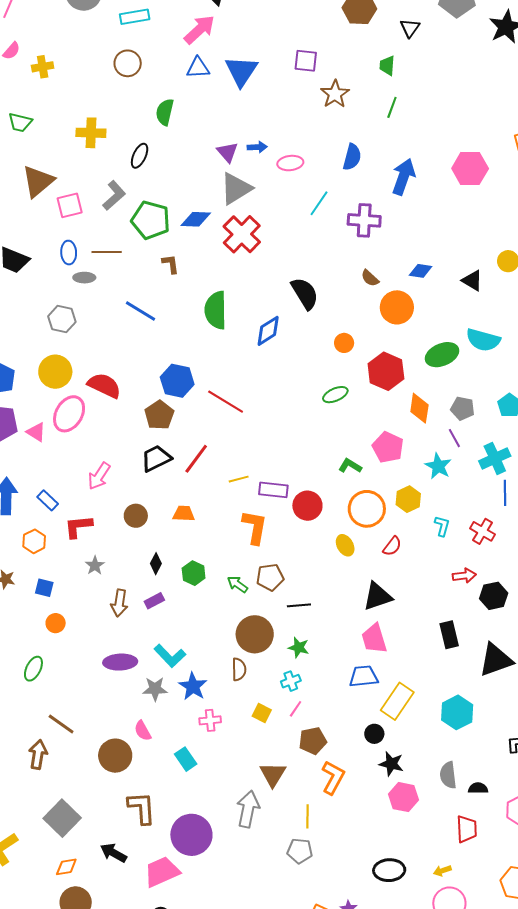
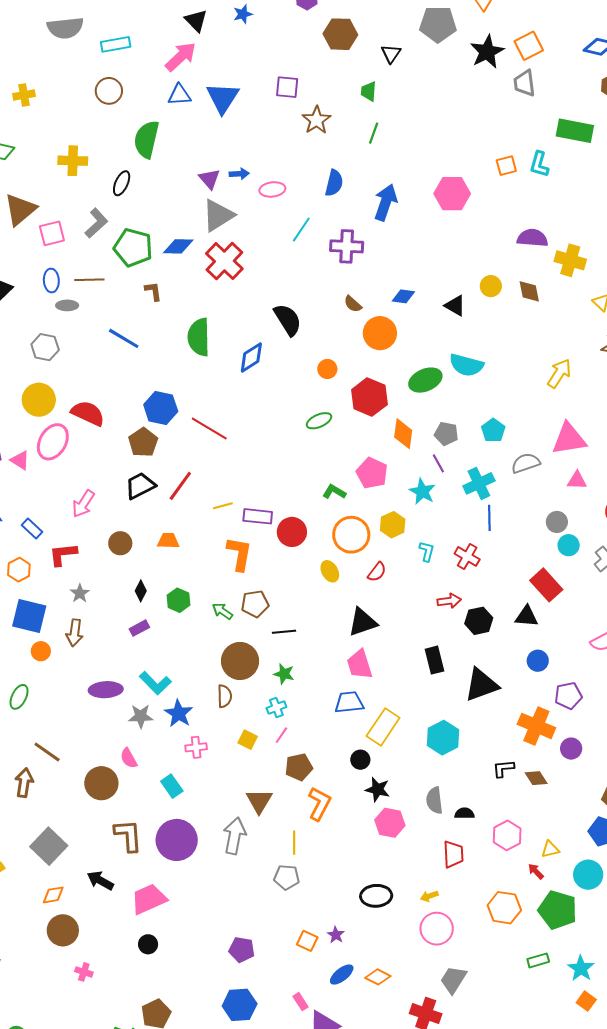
green semicircle: (165, 112) -> (146, 139), size x1.4
blue square: (44, 588) -> (29, 616), size x1.8
brown arrow: (119, 603) -> (75, 633), moved
purple circle: (191, 835) -> (177, 840), moved

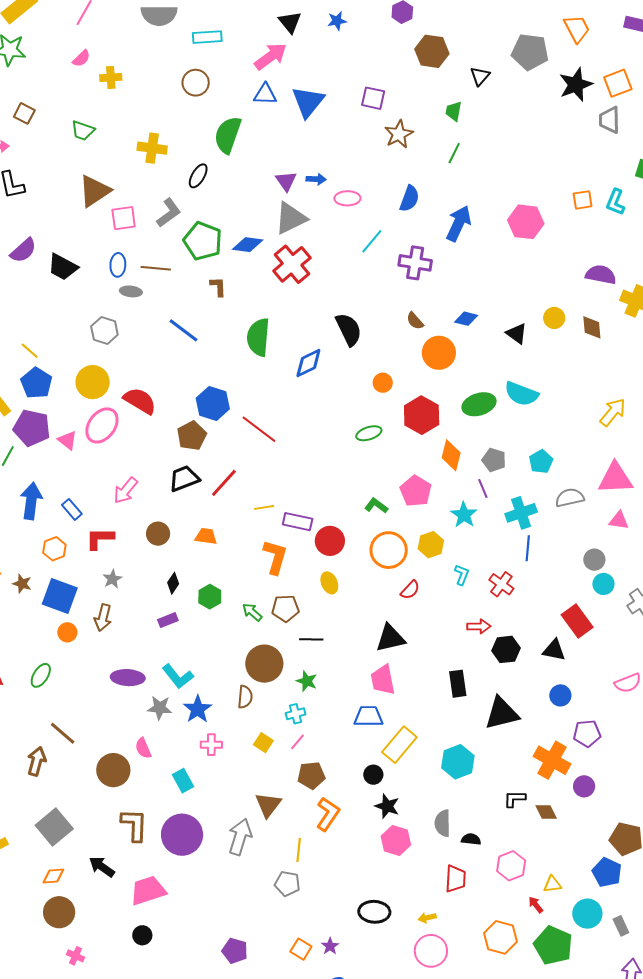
yellow ellipse: (330, 571) -> (329, 583), moved

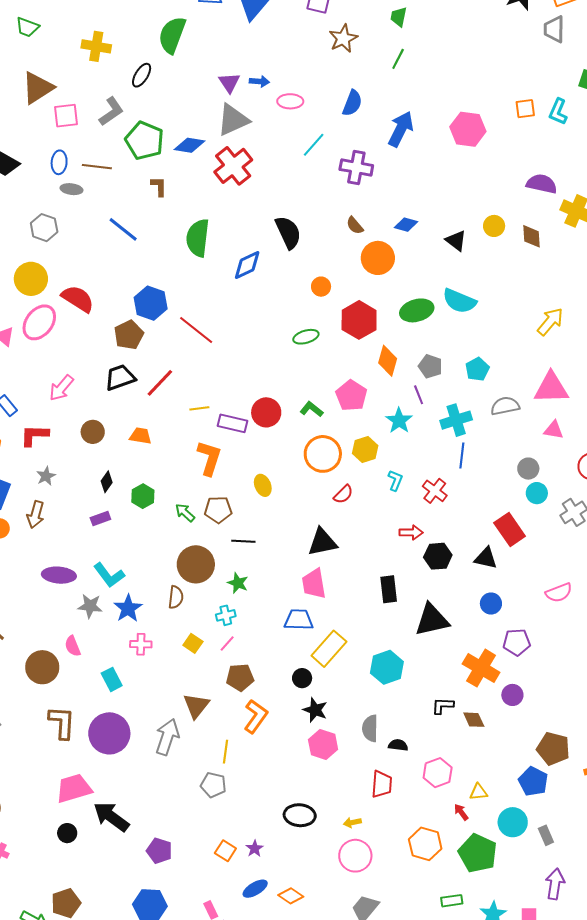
red circle: (330, 541) -> (266, 412), moved
black arrow: (102, 867) -> (111, 817), moved, size x1.4

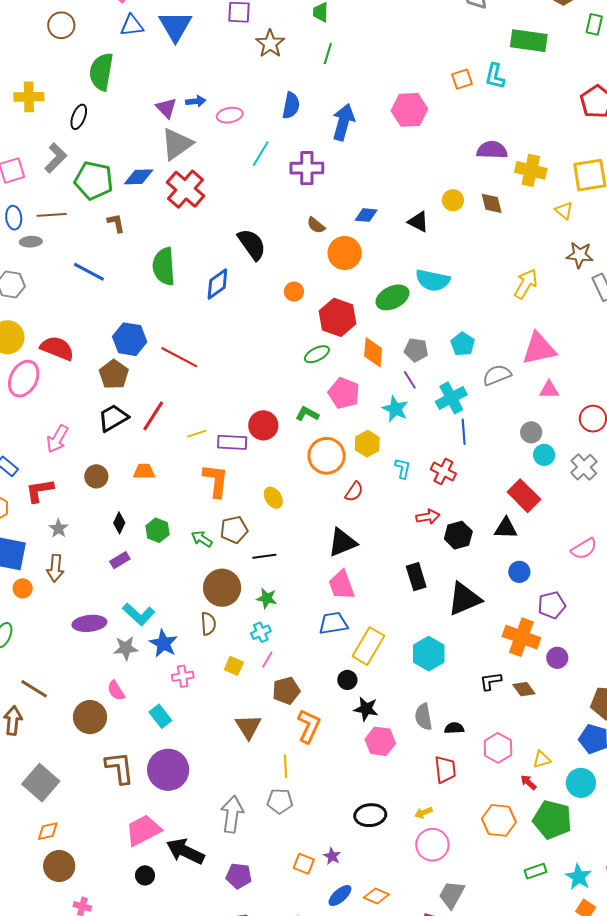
green ellipse: (306, 337) -> (317, 354), moved
gray arrow: (167, 737) -> (232, 814), moved

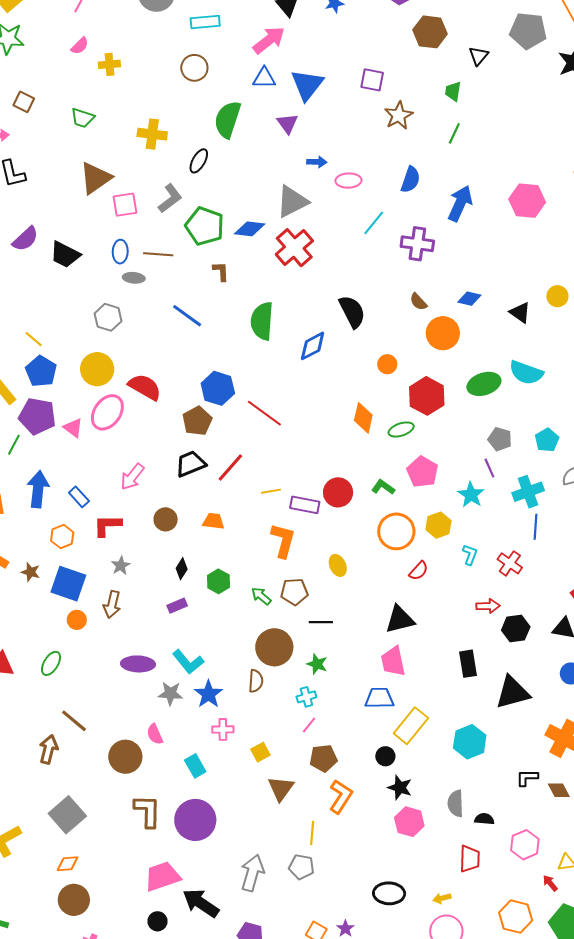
purple triangle: (166, 108) -> (287, 123), moved
orange diamond: (373, 352) -> (363, 418), moved
yellow square: (234, 666) -> (260, 752), moved, turned 30

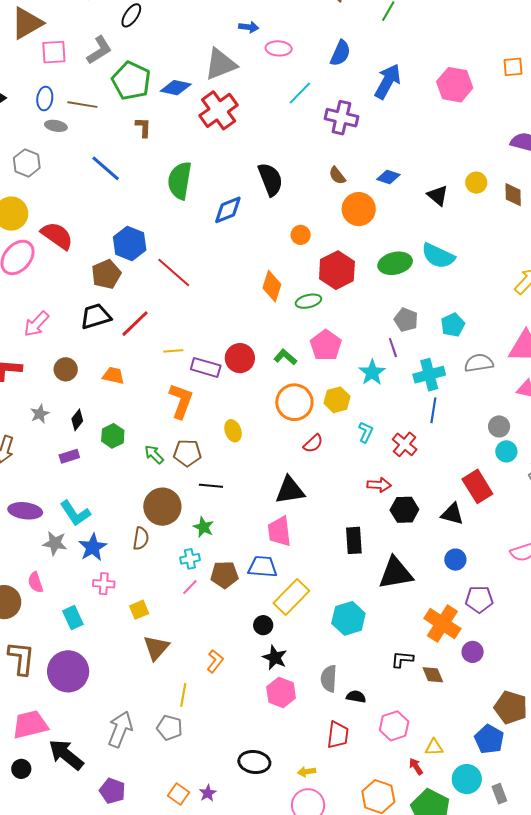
gray star: (121, 566) -> (40, 414), moved
brown pentagon: (323, 758) -> (224, 575), moved
orange L-shape: (341, 796) -> (215, 661), size x0.7

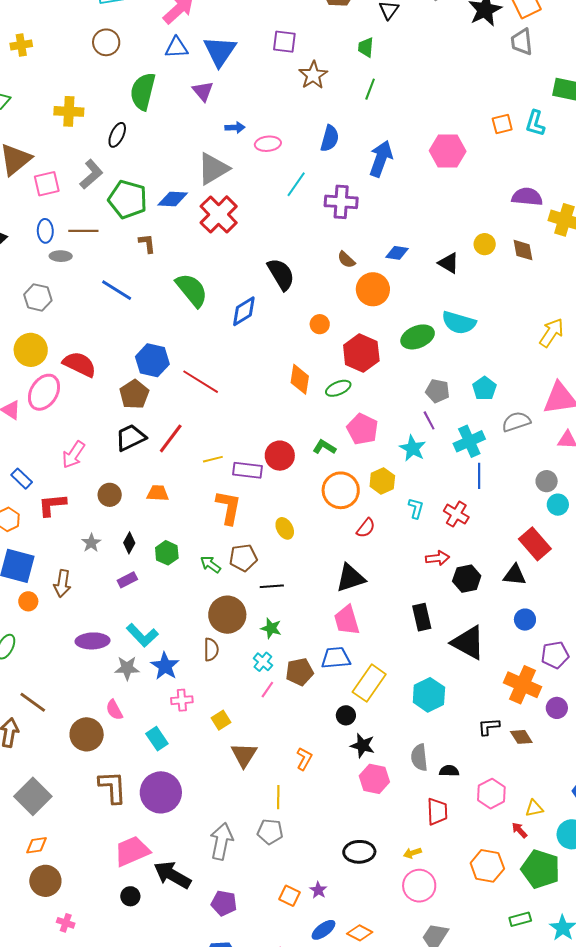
green semicircle: (180, 181) -> (192, 290), turned 141
cyan cross: (190, 559) -> (263, 662), turned -30
black triangle: (396, 573) -> (468, 643), turned 48

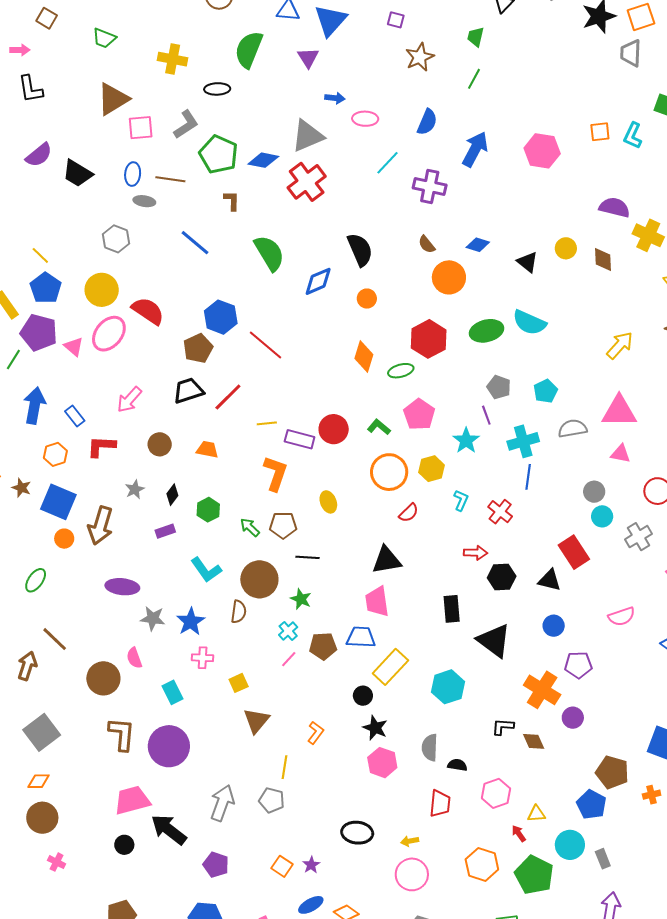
purple square: (284, 42) -> (396, 20), size x0.7
black ellipse: (117, 135) -> (217, 89), turned 55
orange circle: (320, 324) -> (367, 299), moved
brown arrow: (62, 583) -> (100, 526), size x1.4
cyan L-shape: (142, 635) -> (206, 570), moved

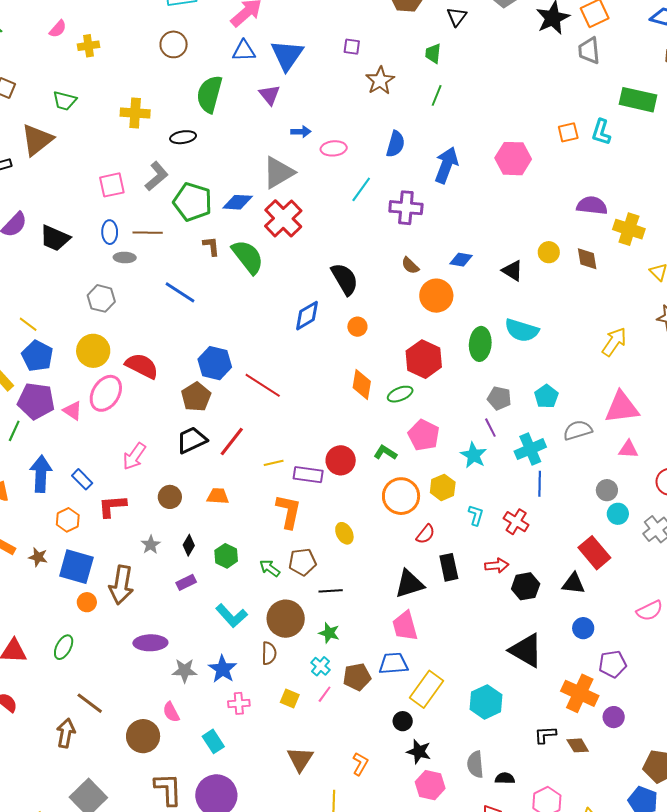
brown triangle: (113, 99) -> (37, 140), moved
green semicircle: (269, 253) -> (248, 257), moved
green ellipse: (487, 331) -> (480, 344), turned -64
black rectangle: (452, 609) -> (449, 567), moved
yellow square: (239, 683) -> (290, 698), moved, turned -36

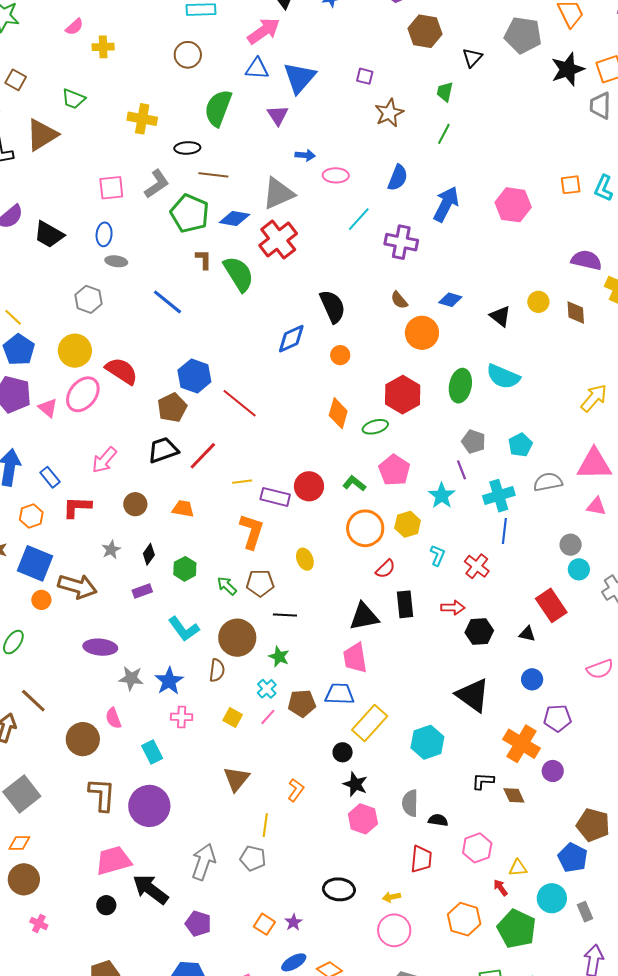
brown line: (148, 233) -> (213, 175), moved
black triangle: (573, 584) -> (527, 634), size x0.7
brown arrow: (121, 585) -> (77, 586), turned -90

